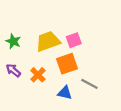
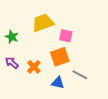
pink square: (74, 40) -> (66, 36), turned 32
yellow trapezoid: (48, 41) -> (43, 23), moved

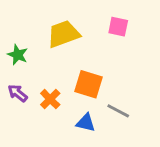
pink square: (66, 36) -> (118, 27), moved
orange square: (60, 57) -> (89, 84), turned 36

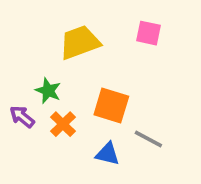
green star: (18, 55) -> (48, 91), moved

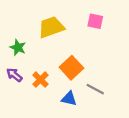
green star: (48, 91) -> (18, 47), moved
orange square: (111, 106) -> (71, 68), turned 30

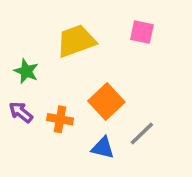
orange cross: (40, 80) -> (60, 119), turned -35
gray line: (95, 89) -> (142, 134), turned -72

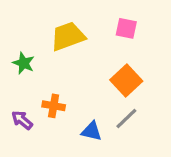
orange square: (106, 101) -> (126, 81), moved
purple arrow: (21, 112) -> (22, 120), moved

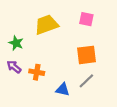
orange square: (126, 81) -> (86, 55), turned 36
purple arrow: (22, 120) -> (14, 67), moved

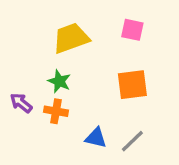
green star: (16, 43) -> (59, 81), moved
gray line: (86, 81) -> (132, 141), moved

